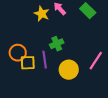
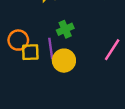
yellow circle: (69, 70) -> (64, 61), moved

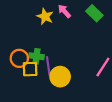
green cross: (65, 29) -> (36, 56), moved, turned 32

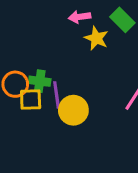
pink arrow: (64, 11) -> (80, 17), turned -56
yellow star: (45, 17) -> (96, 38), moved

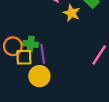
yellow circle: (73, 110) -> (39, 76), moved

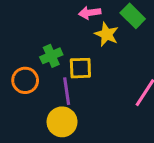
green cross: (31, 44) -> (51, 56), moved, turned -32
yellow square: (24, 57) -> (80, 68), moved

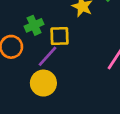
purple line: (67, 91) -> (47, 56), turned 50

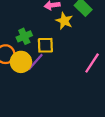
yellow circle: (43, 83) -> (21, 62), moved

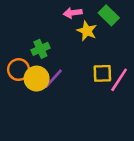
yellow square: (45, 45) -> (102, 73), moved

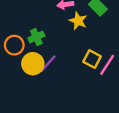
orange circle: (19, 70) -> (14, 45), moved
yellow square: (102, 73) -> (92, 59), turned 30

